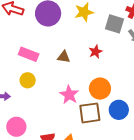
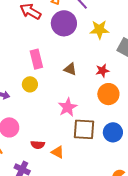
pink rectangle: (29, 54) -> (36, 59), turned 42
orange circle: (100, 89) -> (108, 94), moved

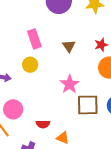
brown triangle: (70, 69) -> (69, 46), turned 40
orange triangle: (58, 152) -> (63, 138), moved

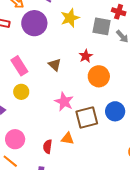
red semicircle: (43, 124) -> (48, 147), turned 112
orange triangle: (63, 138) -> (68, 139), moved

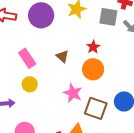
orange circle: (99, 76) -> (93, 69), moved
brown square: (87, 118) -> (96, 108), turned 35

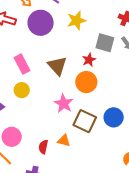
gray square: (108, 17) -> (105, 43), moved
brown triangle: (62, 56) -> (57, 66), size x1.5

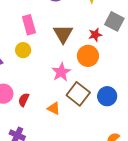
red semicircle: (43, 147) -> (24, 100), moved

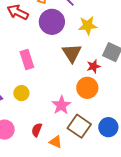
brown triangle: (63, 34) -> (72, 53), moved
yellow circle: (23, 50) -> (21, 93), moved
red semicircle: (24, 100) -> (37, 130), moved

